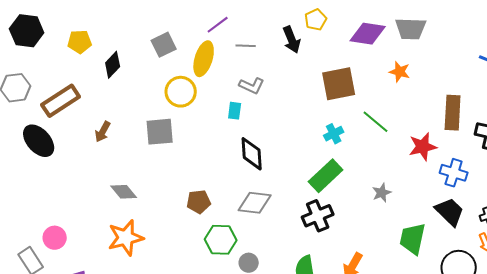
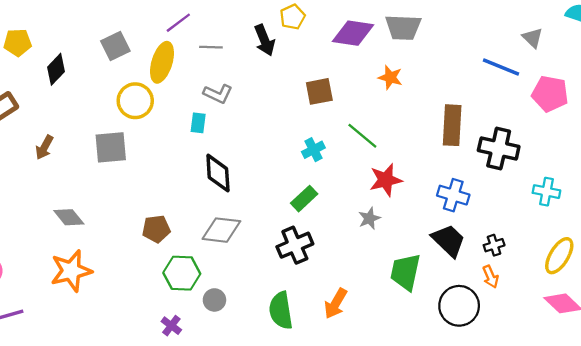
brown square: (339, 84) -> (319, 91), size x0.7
red star: (423, 147) -> (386, 180), moved
green rectangle: (326, 176) -> (304, 199), size x0.7

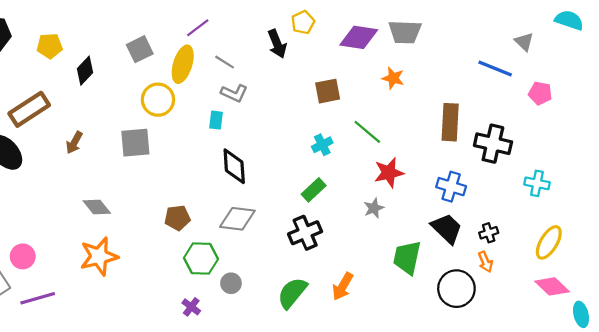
gray line: (211, 47) -> (225, 62), moved, turned 30
pink pentagon: (550, 94) -> (540, 93), size x0.7
green semicircle: (281, 310) -> (292, 293), turned 48

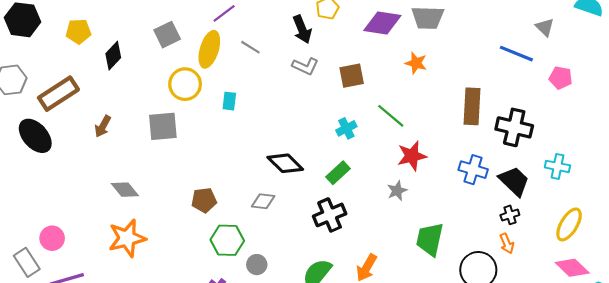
gray L-shape: (234, 93) -> (305, 66), moved
cyan rectangle: (216, 120) -> (229, 101), moved
black diamond: (234, 166) -> (285, 163), moved, turned -42
gray diamond: (237, 219) -> (263, 201), size x0.7
black trapezoid: (447, 228) -> (514, 181), moved

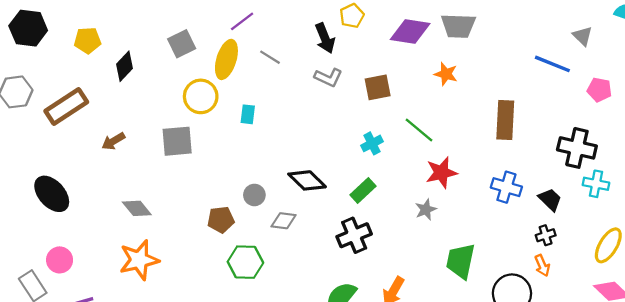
brown arrow: (103, 126) -> (113, 141), turned 30
black cross: (514, 127) -> (577, 148), moved
black ellipse: (35, 136) -> (52, 194), moved
black trapezoid: (514, 181) -> (550, 199), size x0.7
gray circle: (257, 265) -> (254, 195), moved

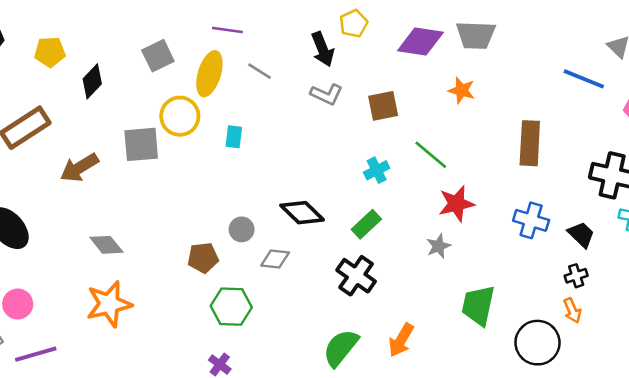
purple line: (242, 21) -> (227, 30), turned 45
brown arrow: (113, 141) -> (79, 168), size x1.4
gray square: (177, 141) -> (141, 144), moved
black cross: (354, 235) -> (356, 276), turned -32

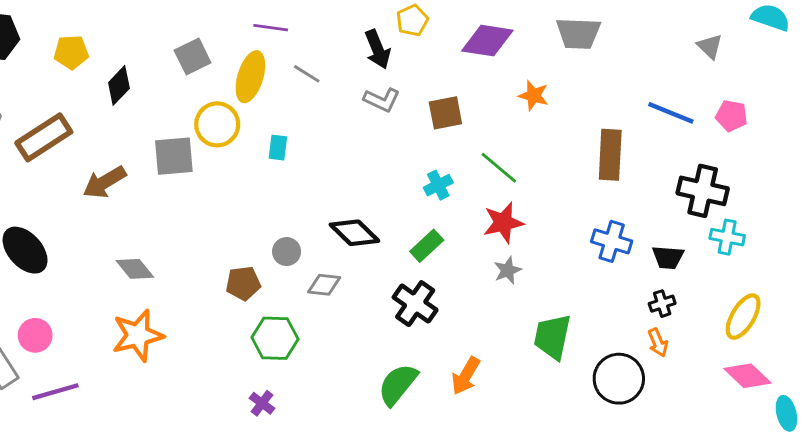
gray trapezoid: (476, 35) -> (578, 33), moved
blue line: (584, 79) -> (671, 113), moved
red star: (456, 204) -> (503, 223), moved
black trapezoid: (581, 235) -> (668, 257), turned 140

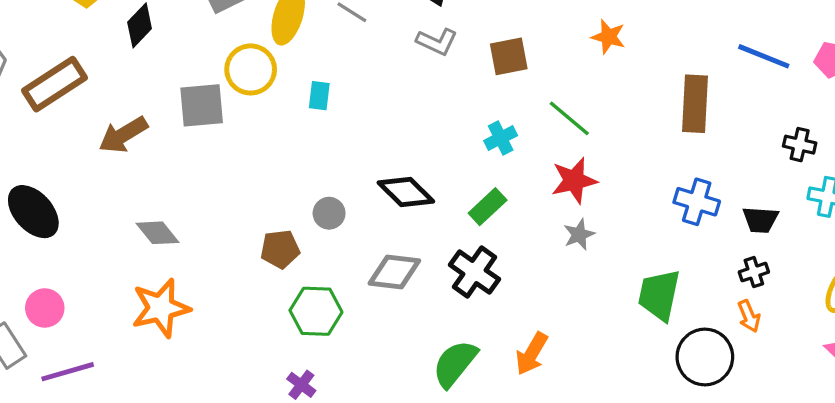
black cross: (703, 191) -> (800, 145), size x0.6
gray diamond: (324, 285) -> (394, 272), moved, size x1.4
green trapezoid: (552, 337) -> (659, 295), moved

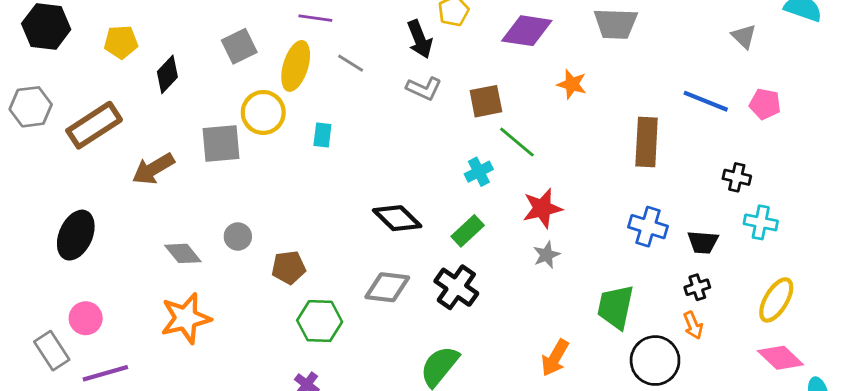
green line: (569, 118) -> (517, 142), moved
black ellipse: (33, 212) -> (76, 235), turned 66
gray circle: (329, 213) -> (238, 236), moved
orange arrow: (532, 354) -> (555, 358), moved

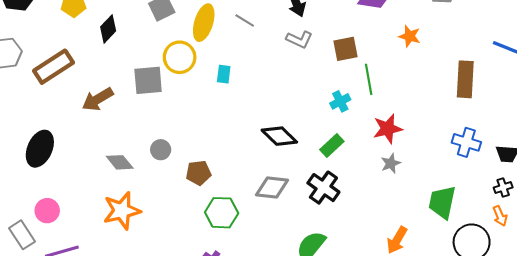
green line: (517, 142) -> (369, 79), turned 40

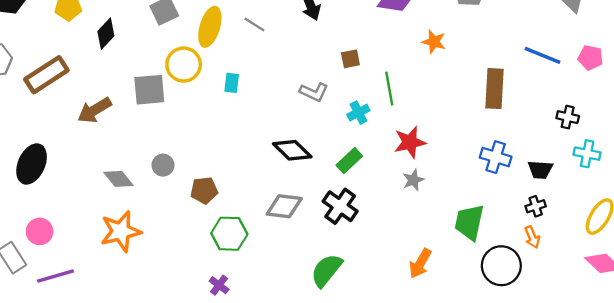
gray L-shape: (299, 39) -> (314, 92), moved
brown square: (346, 49) -> (350, 59), moved, size x0.7

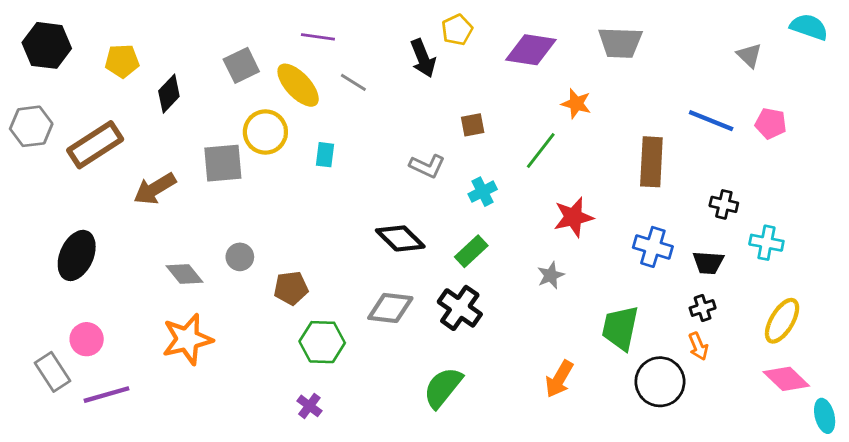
yellow ellipse: (210, 27) -> (298, 85), turned -60
green line: (389, 89) -> (541, 150), moved, turned 48
black cross: (568, 117) -> (724, 204), moved
red star: (410, 142) -> (573, 217), moved

